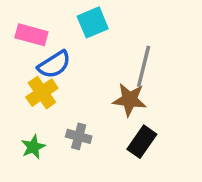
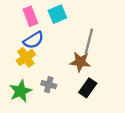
pink rectangle: (31, 35) -> (30, 16), moved, turned 54
green star: (33, 147) -> (21, 91), size x1.5

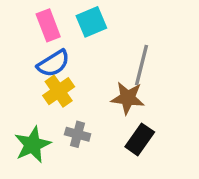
yellow cross: (26, 57) -> (59, 91), moved

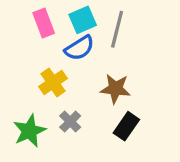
blue semicircle: (53, 63) -> (80, 48), moved
gray line: (141, 65) -> (117, 29), moved
gray cross: (78, 134) -> (70, 122), turned 30

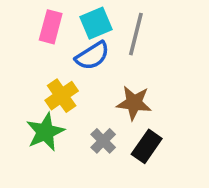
pink rectangle: (44, 23) -> (51, 27), turned 36
gray cross: (70, 122) -> (103, 141), moved
green star: (29, 131) -> (45, 132), moved

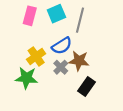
blue semicircle: (92, 56) -> (62, 46), moved
green star: (45, 132) -> (26, 78), turned 30
gray cross: (103, 141) -> (61, 67), moved

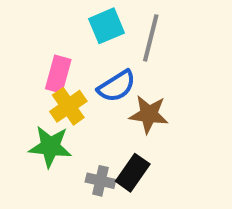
pink rectangle: (30, 16) -> (58, 74), moved
gray cross: (61, 67) -> (100, 181), moved, turned -32
black rectangle: (86, 86) -> (133, 173), moved

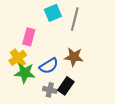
blue semicircle: (117, 86) -> (49, 66), moved
yellow cross: (68, 106) -> (18, 58), moved

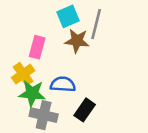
brown star: (74, 57) -> (77, 41), moved
blue semicircle: (49, 66) -> (63, 84), turned -144
gray cross: (50, 90) -> (44, 115), moved, size x1.5

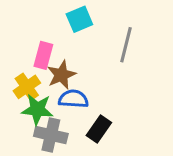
gray line: (96, 24) -> (126, 45), moved
brown star: (77, 41) -> (61, 75), moved, turned -30

